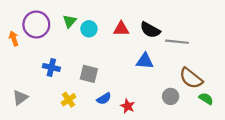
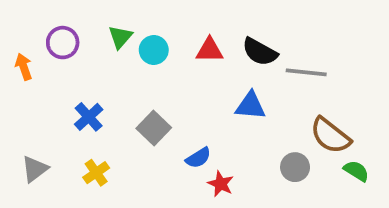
purple circle: (36, 25) -> (63, 43), size x0.7
blue cross: (51, 67) -> (89, 117), turned 35
gray square: (89, 74) -> (154, 128), turned 30
blue semicircle: (104, 99) -> (198, 158), moved
yellow cross: (69, 100) -> (96, 173), moved

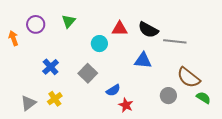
cyan circle: (154, 50) -> (99, 44), moved
gray triangle: (35, 169) -> (28, 103), moved

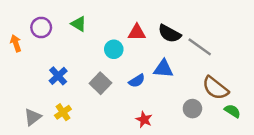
green triangle: (69, 21) -> (79, 24), turned -40
gray line: (175, 41) -> (200, 47), turned 30
blue semicircle: (113, 90) -> (137, 81), moved

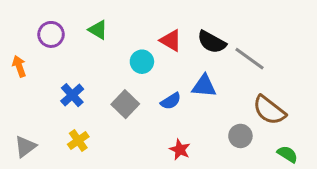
red triangle: (137, 32) -> (171, 40), turned 30
orange arrow: (16, 43) -> (19, 66), moved
green semicircle: (232, 111) -> (287, 154), moved
gray triangle: (33, 117) -> (25, 147), moved

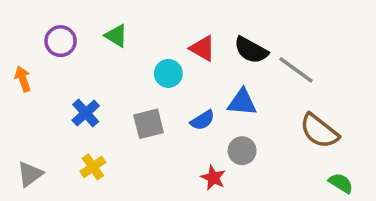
gray square: (125, 104) -> (149, 124), turned 32
gray circle: (240, 136) -> (242, 151), moved

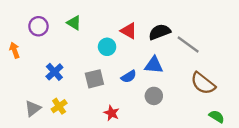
black semicircle: (251, 50) -> (160, 32), turned 130
gray triangle: (30, 174) -> (33, 108), moved
red star: (213, 178) -> (112, 113), moved

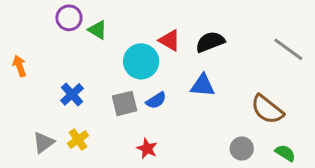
purple circle: (38, 26) -> (69, 18), moved
gray line: (188, 45) -> (288, 49), moved
cyan circle: (107, 47) -> (141, 61), size x1.5
blue semicircle: (129, 77) -> (156, 100), moved
gray circle: (154, 96) -> (242, 149), moved

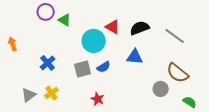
gray line: (288, 49) -> (175, 36), moved
gray circle: (242, 149) -> (161, 89), moved

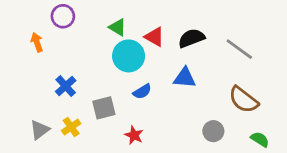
green triangle: (65, 20) -> (118, 27), moved
orange arrow: (13, 44) -> (37, 42), moved
gray square: (83, 69) -> (104, 108), moved
gray circle: (161, 89) -> (213, 131), moved

